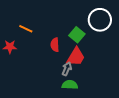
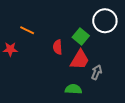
gray arrow: (67, 69) -> (97, 72), moved

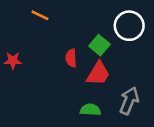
orange line: (27, 30) -> (40, 15), moved
gray arrow: (97, 72) -> (129, 101), moved, size x1.5

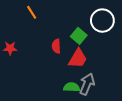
orange line: (40, 15) -> (32, 12), turned 32
gray arrow: (129, 101) -> (87, 84), moved

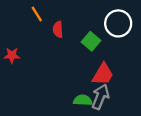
red semicircle: (56, 46) -> (58, 29), moved
red trapezoid: (78, 58) -> (103, 74), moved

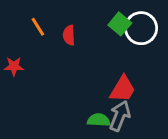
orange line: (37, 14) -> (38, 27), moved
green square: (91, 41) -> (120, 24), moved

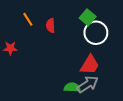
white circle: (141, 28) -> (96, 33), moved
gray arrow: (120, 116) -> (88, 84), turned 35

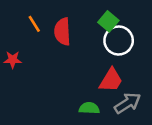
red semicircle: (51, 26) -> (62, 32), size x1.5
gray arrow: (88, 84) -> (128, 103), moved

